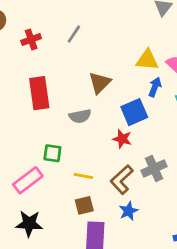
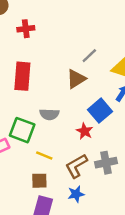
gray line: (74, 34) -> (89, 56), moved
blue square: (134, 112) -> (100, 111), turned -30
gray semicircle: (80, 116) -> (49, 114), moved
green square: (52, 153) -> (22, 130), size x1.5

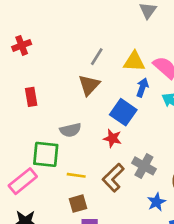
red rectangle: (22, 76) -> (31, 97), size x0.6
gray cross: (106, 163) -> (144, 166), turned -35
blue star: (76, 194) -> (156, 202), moved

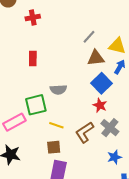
brown triangle: (89, 85) -> (96, 58), moved, turned 30
red star: (112, 138) -> (100, 105), moved
green square: (46, 154) -> (36, 105), turned -30

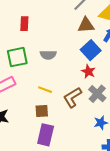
green square: (36, 105) -> (17, 57), moved

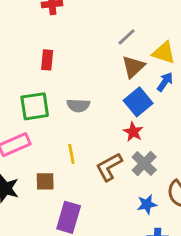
brown triangle: (86, 25) -> (133, 67), turned -42
yellow line: (45, 90) -> (71, 154), turned 56
brown square: (42, 111) -> (45, 181), moved

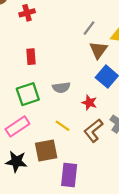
red star: (133, 132) -> (89, 103), moved
yellow line: (71, 154) -> (63, 126), turned -35
brown square: (45, 181) -> (46, 151), size x1.5

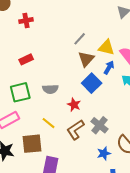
red rectangle: (31, 57) -> (26, 59), turned 64

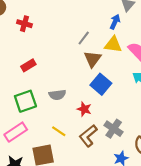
red cross: (26, 20) -> (24, 24), turned 32
blue arrow: (109, 68) -> (115, 22), moved

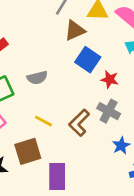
brown triangle: (93, 59) -> (75, 30), turned 36
red star: (84, 109) -> (110, 79), moved

